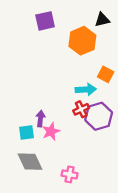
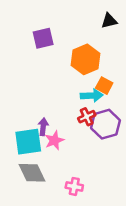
purple square: (45, 21) -> (43, 38), moved
orange hexagon: (82, 41) -> (85, 59), moved
orange square: (106, 74) -> (104, 86), moved
cyan square: (26, 133) -> (28, 142), size x1.6

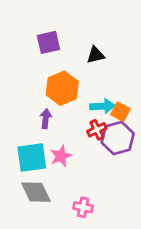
black triangle: (109, 21) -> (96, 55), moved
orange hexagon: (85, 59) -> (62, 88), moved
orange square: (104, 86) -> (120, 112), moved
purple arrow: (43, 127) -> (46, 119), moved

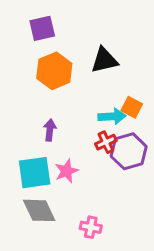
purple square: (48, 42) -> (42, 28), moved
black triangle: (96, 55) -> (104, 60), size x1.4
orange hexagon: (62, 88) -> (54, 71), moved
orange square: (120, 112) -> (132, 107), moved

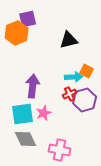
orange hexagon: (54, 71) -> (17, 33), moved
purple arrow: (50, 130) -> (33, 86), size x1.6
pink cross: (91, 227) -> (60, 150), size x1.5

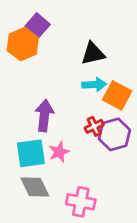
purple square: (28, 19) -> (38, 25), turned -36
orange square: (87, 71) -> (117, 95), size x1.5
cyan arrow: (74, 77) -> (94, 85), moved

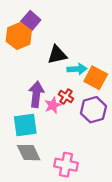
black triangle: (93, 54) -> (57, 55), moved
red cross: (94, 126) -> (66, 96), moved, turned -32
pink star: (59, 152) -> (53, 105), moved

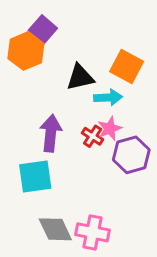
orange square: (96, 78) -> (127, 66), moved
pink star: (53, 105) -> (110, 128), moved
gray diamond: (29, 153) -> (55, 229), moved

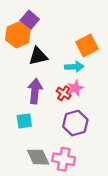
orange square: (127, 66) -> (87, 45), turned 35
black triangle: (80, 77) -> (38, 56), moved
purple hexagon: (131, 155) -> (75, 123), moved
cyan square: (35, 177) -> (24, 121), size x0.7

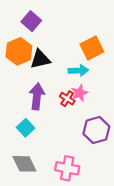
orange hexagon: (18, 35) -> (19, 51), moved
cyan square: (24, 121) -> (26, 128), turned -35
purple hexagon: (75, 123) -> (96, 130), moved
gray diamond: (38, 157) -> (24, 164), moved

